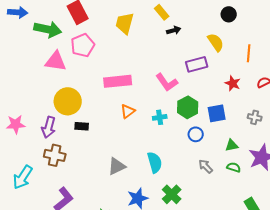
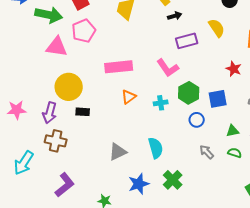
purple rectangle: (197, 64) -> (187, 41), moved

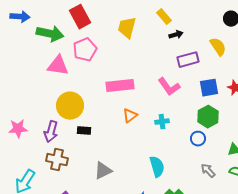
green hexagon: (189, 93) -> (208, 117), moved
blue square: (218, 99) -> (209, 88), moved
gray triangle: (118, 152) -> (103, 171), moved

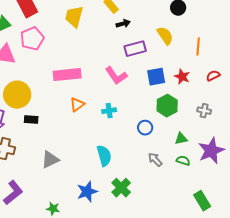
green hexagon: (208, 117) -> (167, 106), moved

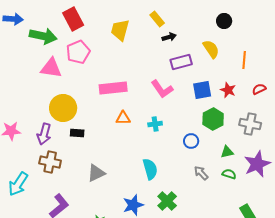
orange triangle: (77, 105) -> (123, 118), turned 35
gray cross: (204, 111) -> (250, 124), size x1.5

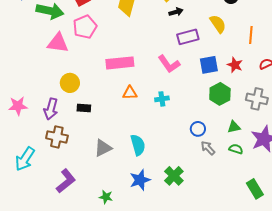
yellow circle: (63, 108) -> (70, 83), size x0.7
blue circle: (191, 141) -> (198, 129), moved
cyan semicircle: (150, 169) -> (138, 145), moved

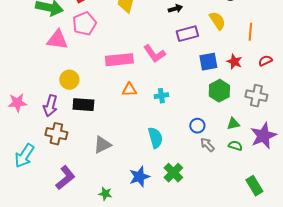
pink L-shape: (169, 64) -> (154, 54), moved
black rectangle: (84, 108) -> (83, 105), size x1.5
cyan semicircle: (138, 145) -> (155, 138), moved

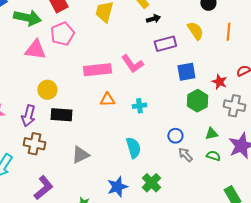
orange line: (250, 32) -> (228, 32), moved
red star: (234, 62) -> (219, 82), moved

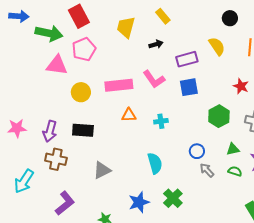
black arrow: (153, 19) -> (156, 44), moved
blue square: (186, 72) -> (189, 87), moved
red star: (219, 82) -> (241, 86), moved
yellow circle: (47, 90) -> (81, 92), moved

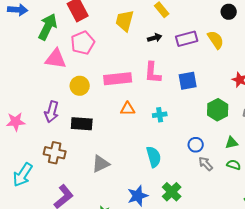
green arrow: (49, 33) -> (48, 27), turned -76
purple rectangle: (187, 59) -> (187, 39), moved
pink L-shape: (154, 79) -> (153, 73), turned 40
purple arrow: (50, 131) -> (52, 112), moved

